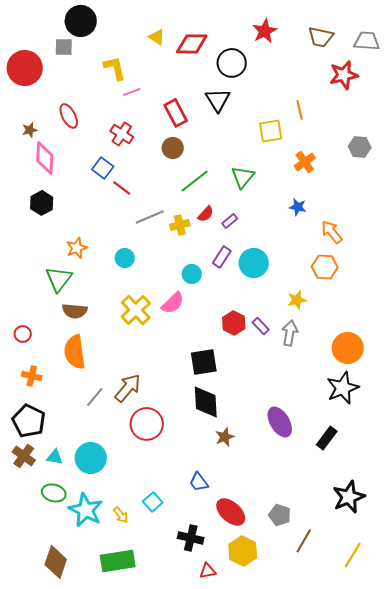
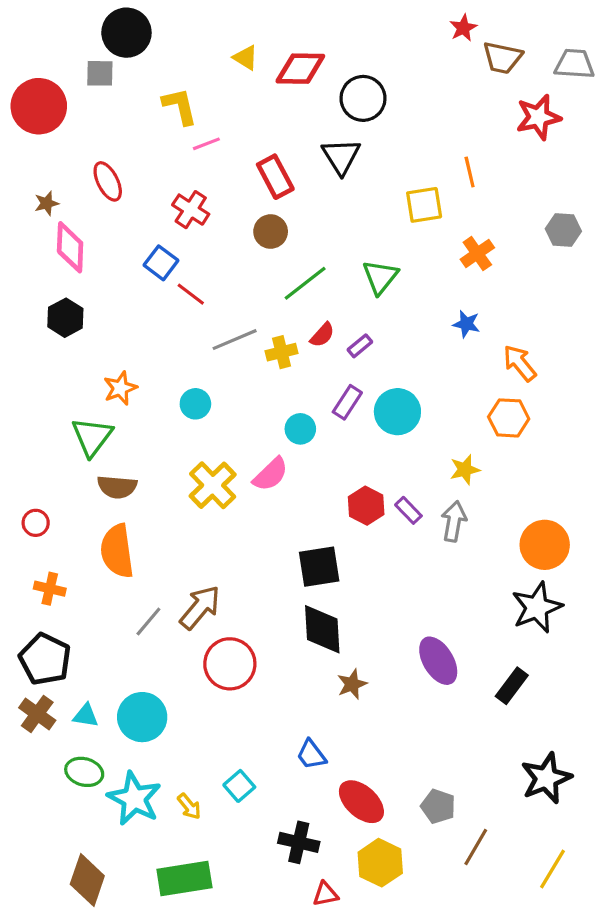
red star: (265, 31) -> (463, 28), moved, size x0.7

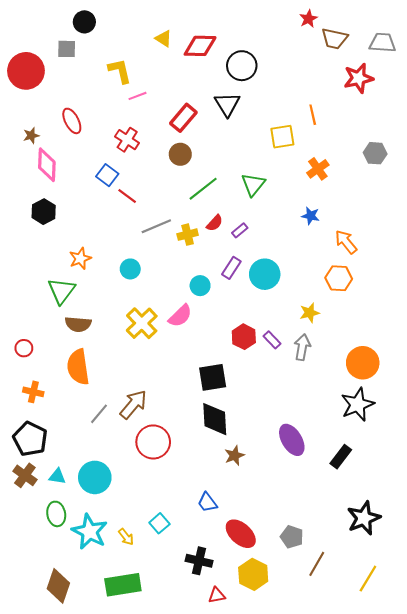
black circle: (126, 33) -> (84, 22), size x0.7
red rectangle: (275, 177) -> (183, 118), turned 68
green ellipse: (84, 772) -> (56, 514), turned 65

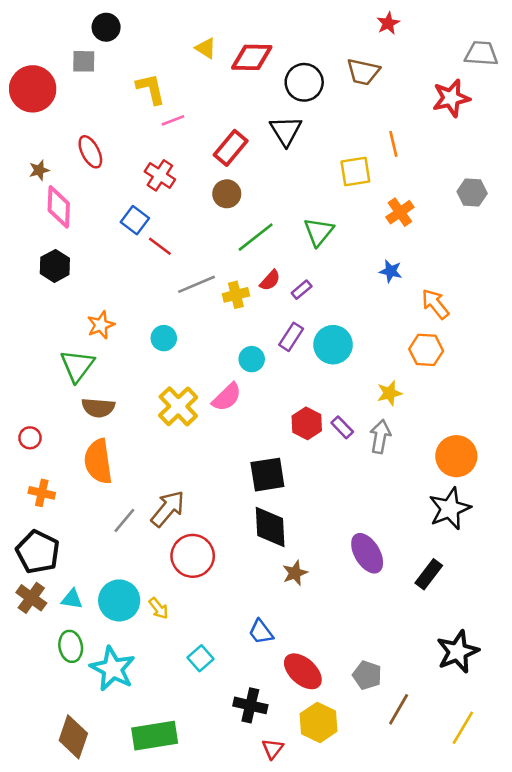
brown trapezoid: (335, 39) -> (363, 72), moved
yellow arrow: (126, 537) -> (159, 608), moved
red triangle: (217, 595) -> (273, 749), turned -42

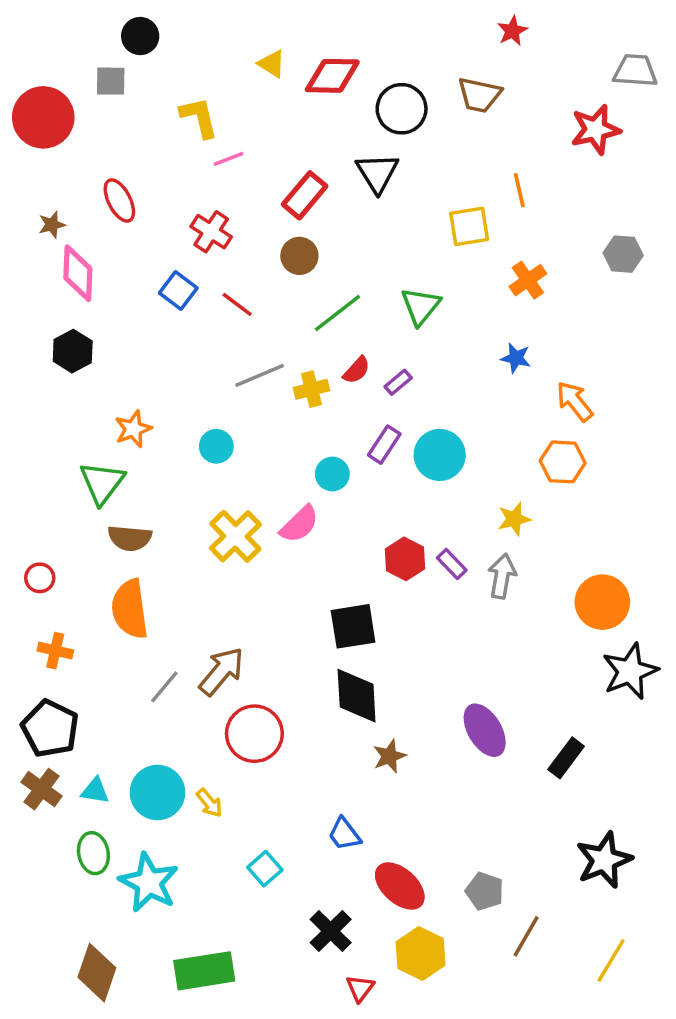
red line: (160, 246) -> (237, 304), moved
black star: (450, 509) -> (630, 671), moved
black cross: (250, 705) -> (331, 931), turned 32

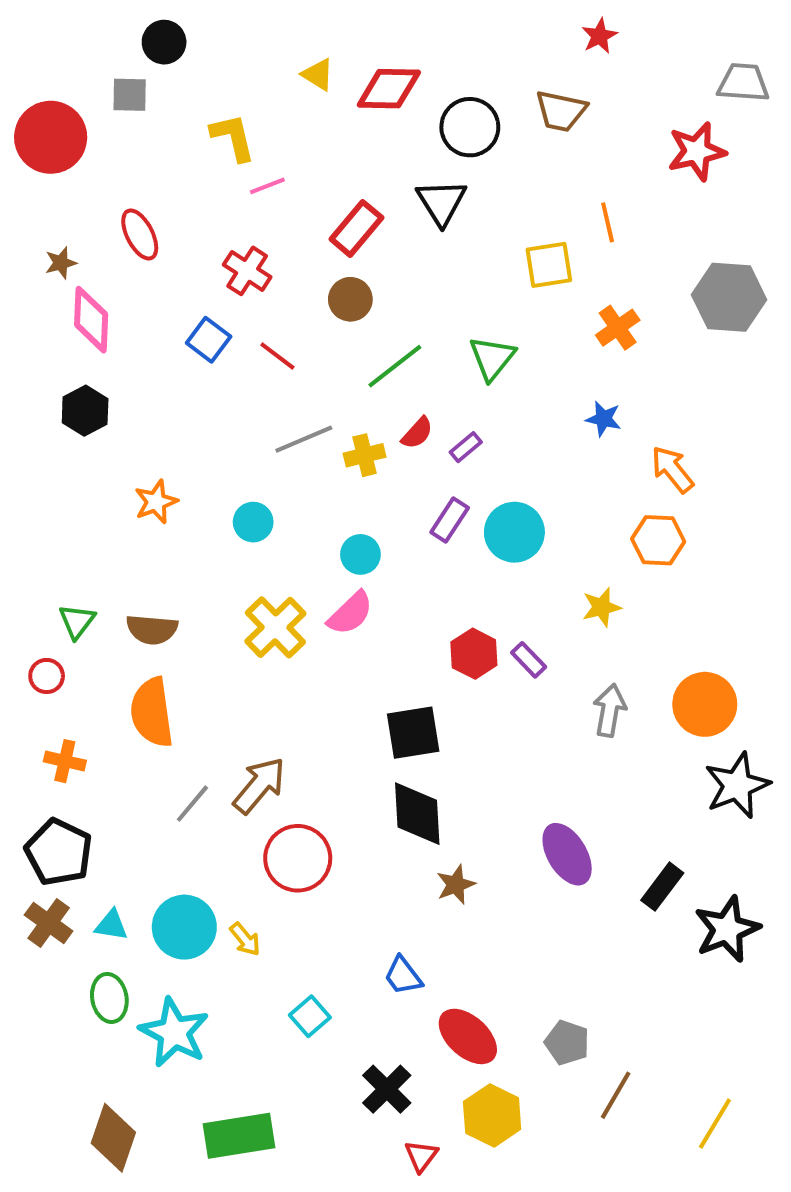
gray hexagon: (623, 254) -> (729, 297), size x1.6
cyan circle: (332, 474) -> (360, 554), moved
green triangle: (102, 483) -> (77, 621), moved, size x0.7
gray arrow: (502, 576) -> (610, 710), moved
black star: (604, 860) -> (727, 929), moved

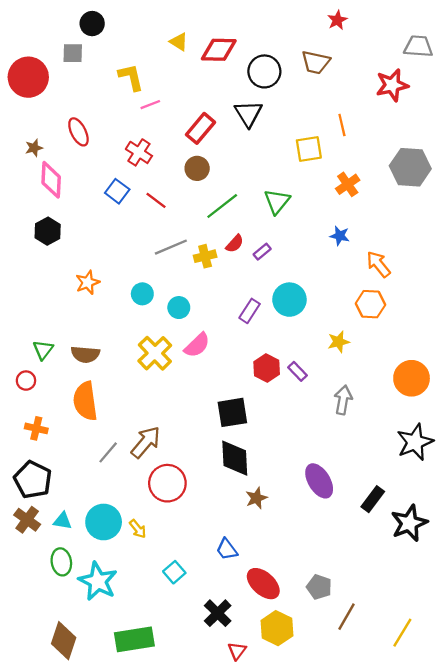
purple rectangle: (450, 520) -> (250, 311), moved
cyan circle: (360, 554) -> (179, 308), moved
orange circle: (705, 704) -> (412, 378), moved

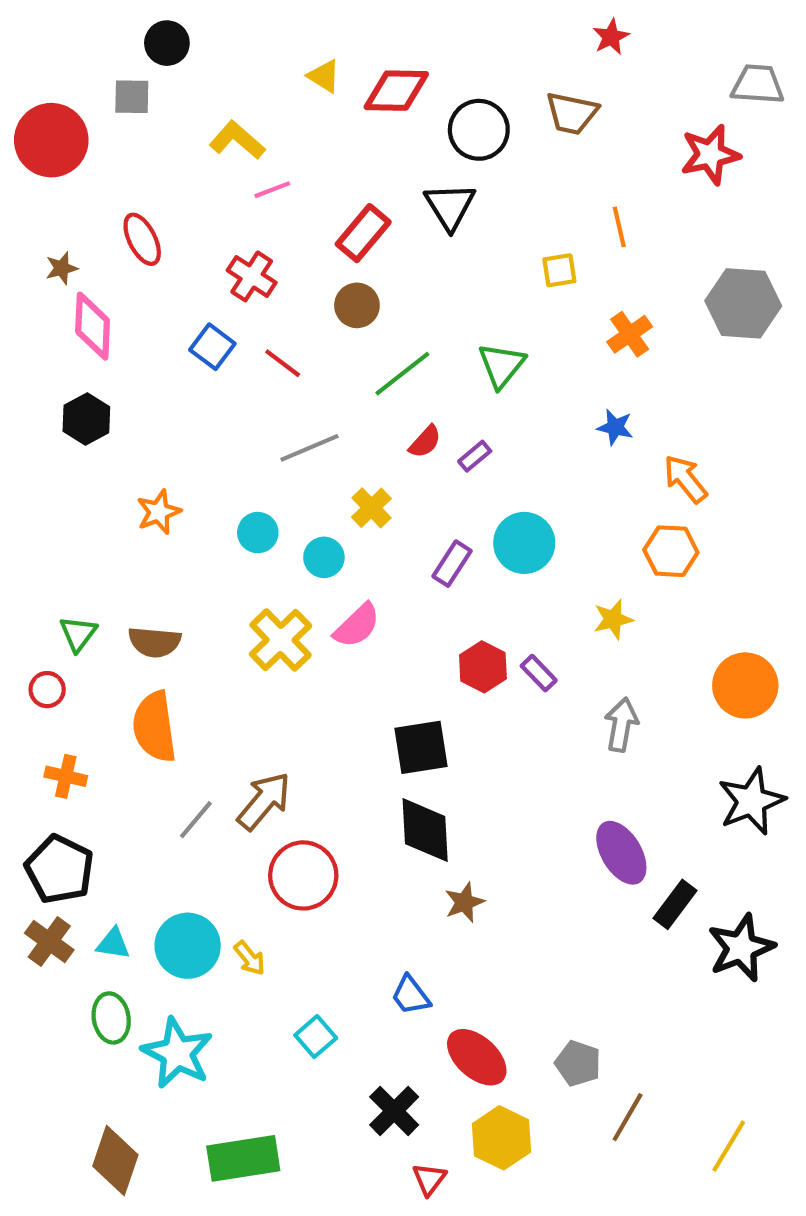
yellow L-shape: (131, 77) -> (237, 140), turned -36
yellow square: (309, 149) -> (559, 270), size x0.7
yellow cross: (205, 256) -> (371, 508), moved, turned -30
purple ellipse: (319, 481) -> (621, 853), moved

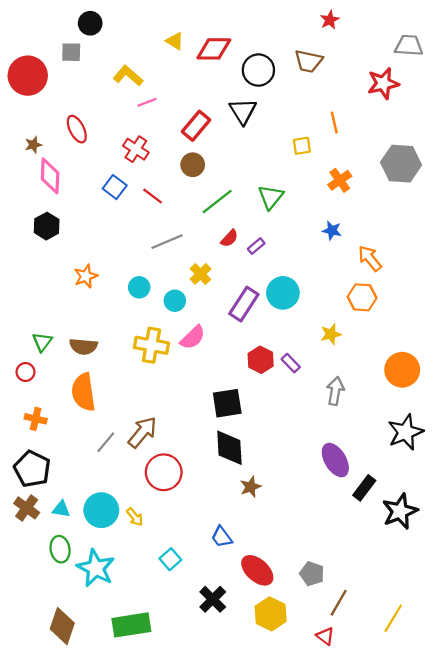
purple rectangle: (452, 564) -> (244, 304), size x1.4
yellow cross: (281, 640) -> (151, 345), turned -36
red triangle: (429, 1179) -> (325, 636), moved, turned -30

